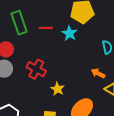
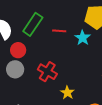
green rectangle: (19, 23) -> (33, 24), turned 50

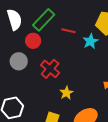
red circle: (18, 50) -> (33, 41), moved

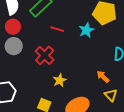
red line: (68, 31) -> (57, 29), moved
red circle: (33, 41) -> (13, 27), moved

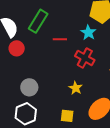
gray circle: (14, 46) -> (29, 87), moved
red cross: (45, 55) -> (85, 58), moved

